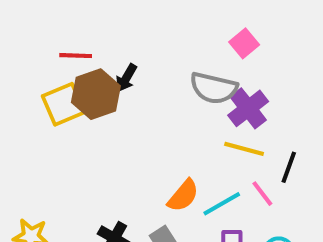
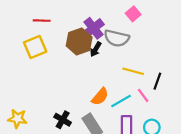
black arrow: (126, 78) -> (96, 49), moved
brown hexagon: (96, 94) -> (79, 41), moved
purple cross: (248, 108) -> (93, 28), moved

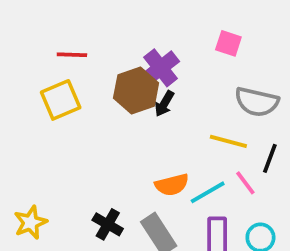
pink square: (133, 14) -> (228, 43), turned -32
gray semicircle: (117, 38) -> (257, 102), moved
orange semicircle: (100, 97) -> (172, 185), turned 36
yellow star: (17, 119) -> (30, 222), turned -30

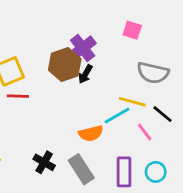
red line: (72, 55) -> (18, 96), moved
black line: (270, 158) -> (163, 114), turned -70
cyan line: (208, 192) -> (117, 115), moved

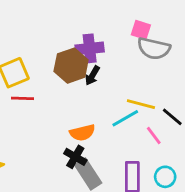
purple cross: (83, 48) -> (90, 48), turned 32
gray semicircle: (153, 73) -> (154, 48), moved
orange semicircle: (91, 133) -> (82, 133), moved
black cross: (44, 162) -> (75, 157), moved

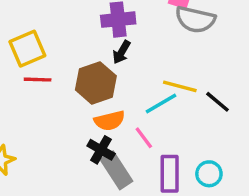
brown hexagon: (71, 66) -> (96, 83), moved
pink line: (154, 135) -> (144, 138), moved

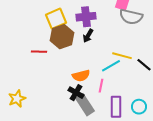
yellow square: (27, 49) -> (56, 19), moved
brown hexagon: (96, 83) -> (62, 37), moved
pink line: (144, 138) -> (101, 86), turned 48

